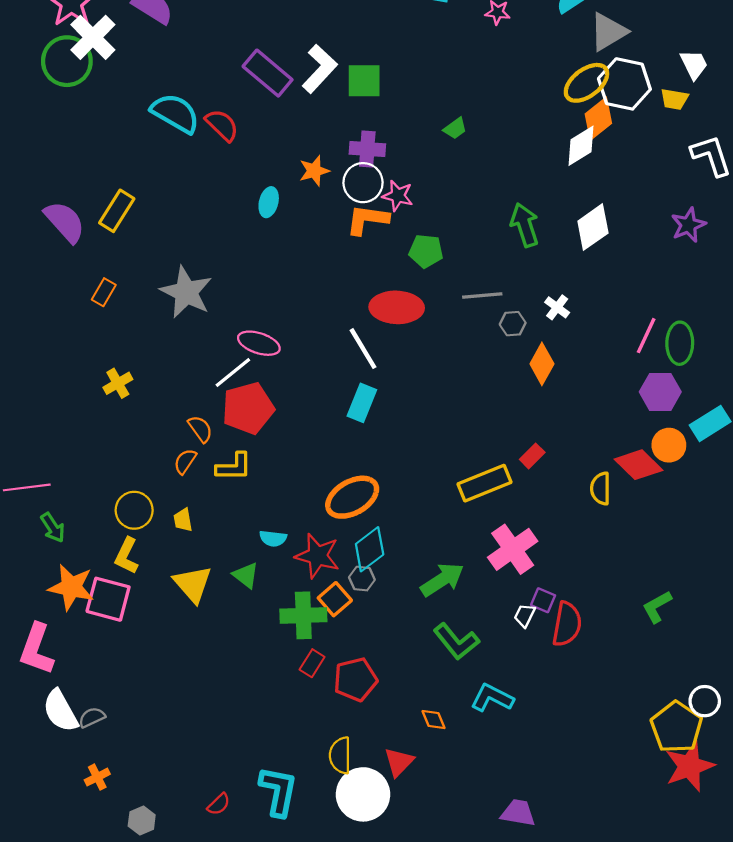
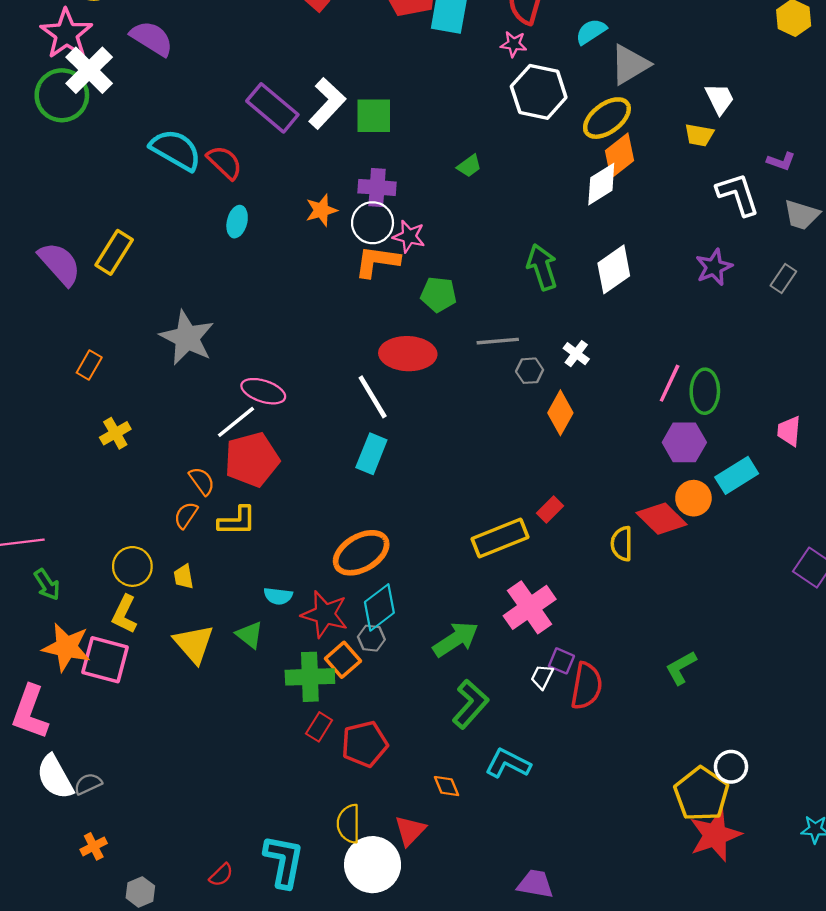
white hexagon: (624, 84) -> (539, 92), moved
cyan ellipse: (269, 202) -> (237, 222), moved
orange rectangle: (104, 292) -> (89, 365), moved
green L-shape: (456, 641) -> (470, 704), turned -99

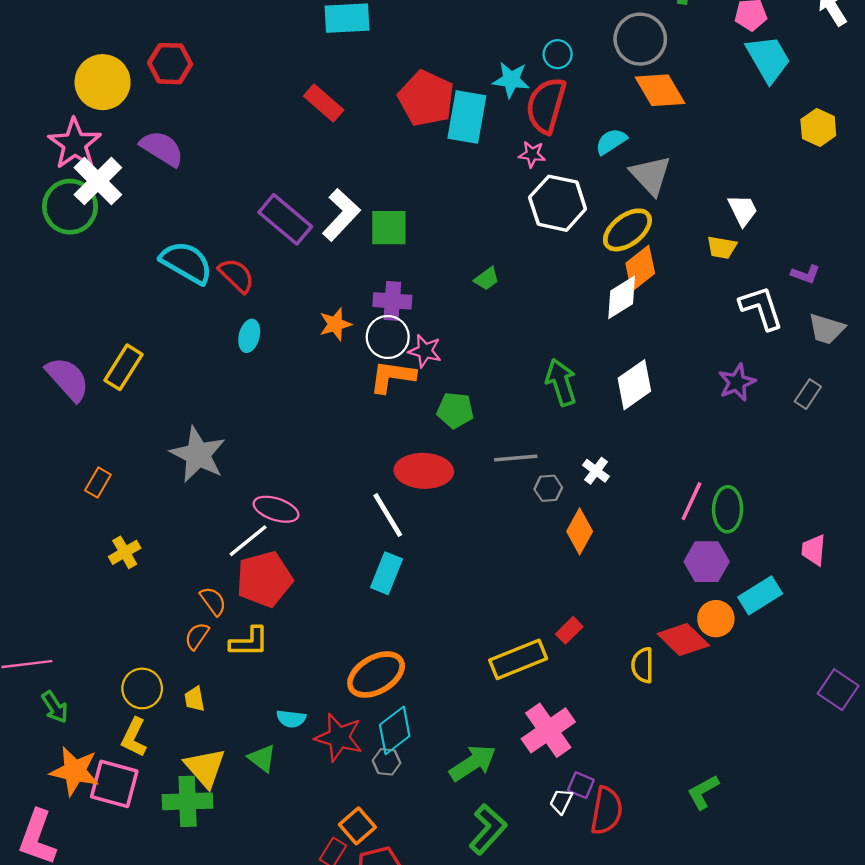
gray triangle: (630, 65) -> (651, 175), turned -42
orange square: (343, 660) -> (357, 826), moved
green cross: (310, 677) -> (188, 801), moved

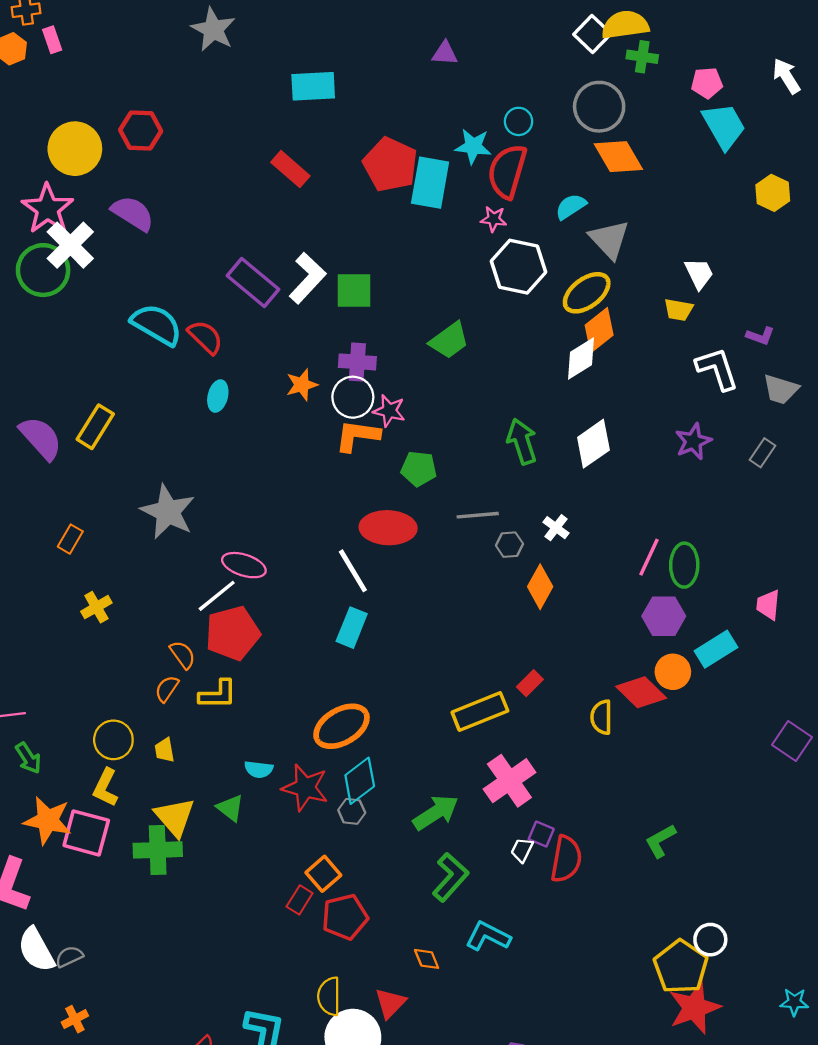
green trapezoid: (487, 279) -> (449, 340), size x1.6

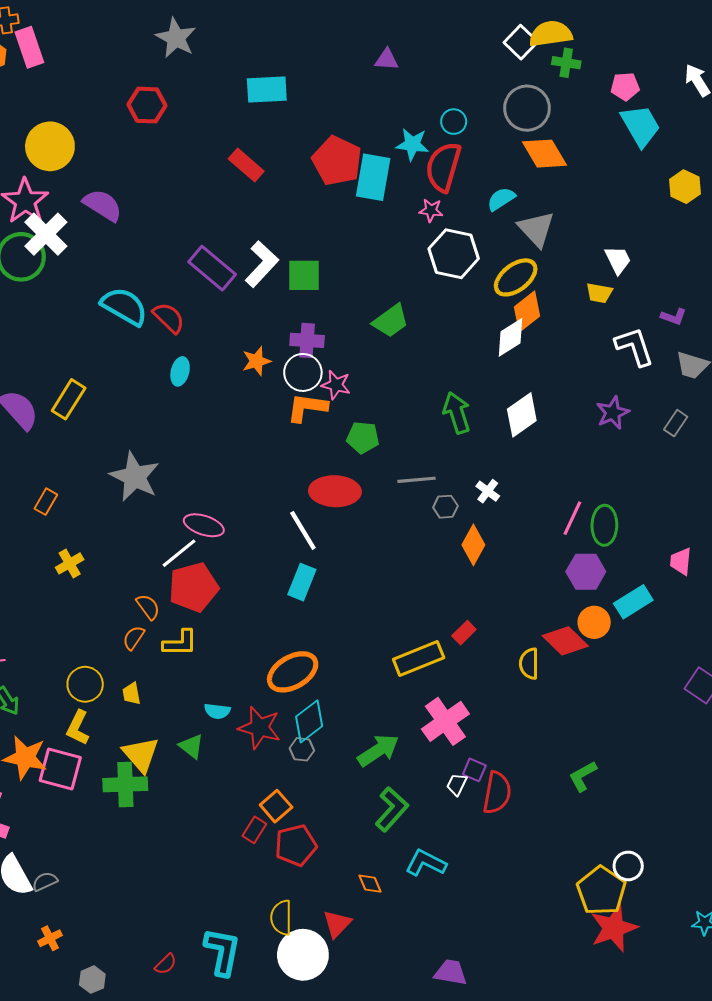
pink rectangle: (52, 40) -> (29, 47), size x1.6
red hexagon: (141, 130) -> (147, 105), moved

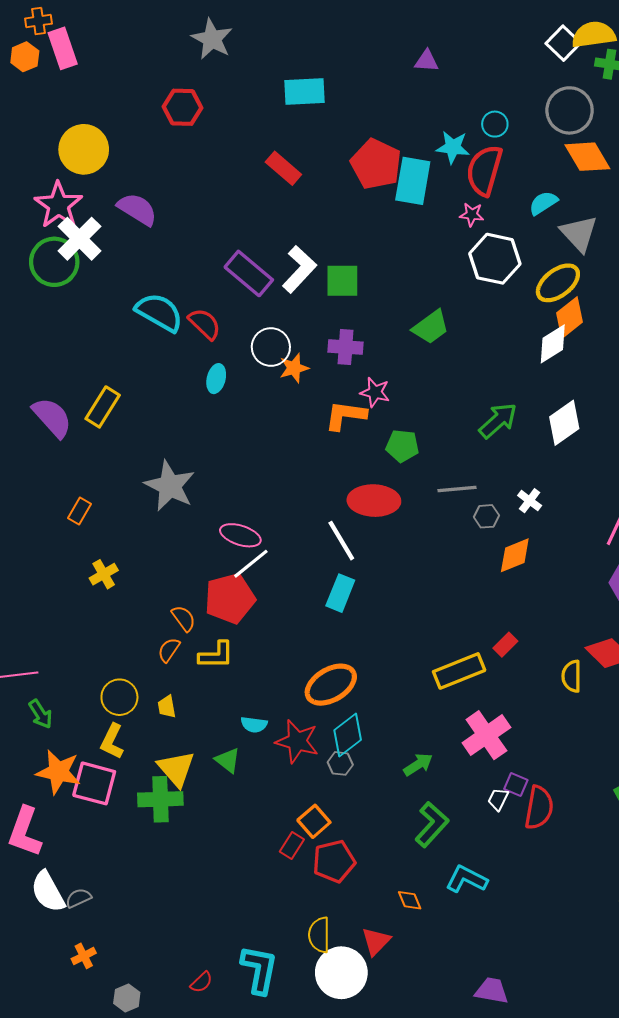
white circle: (303, 372) -> (271, 347), moved
green arrow: (457, 413) -> (498, 421), turned 66
orange diamond: (473, 545) -> (515, 555), turned 39
white line: (179, 553) -> (251, 564), moved
green arrow: (378, 750) -> (418, 765), size x0.7

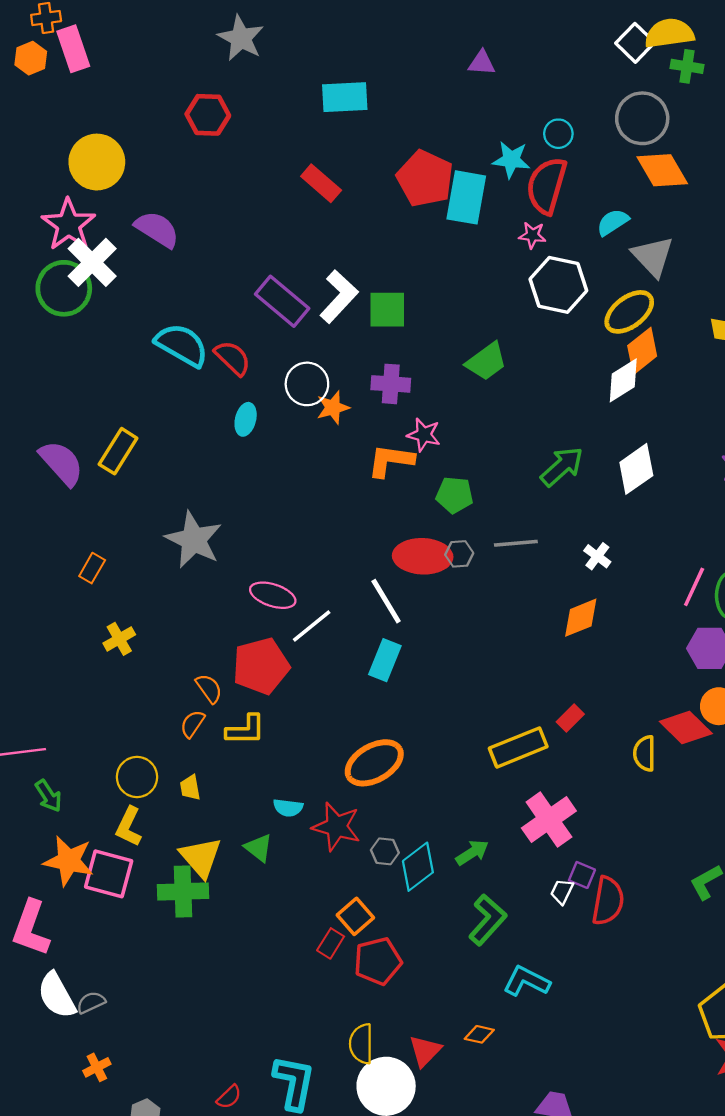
gray hexagon: (486, 516) -> (459, 554), moved
white line: (251, 564) -> (312, 626), moved
cyan diamond: (348, 735) -> (418, 867), moved
orange diamond: (410, 900) -> (479, 1034), moved, turned -55

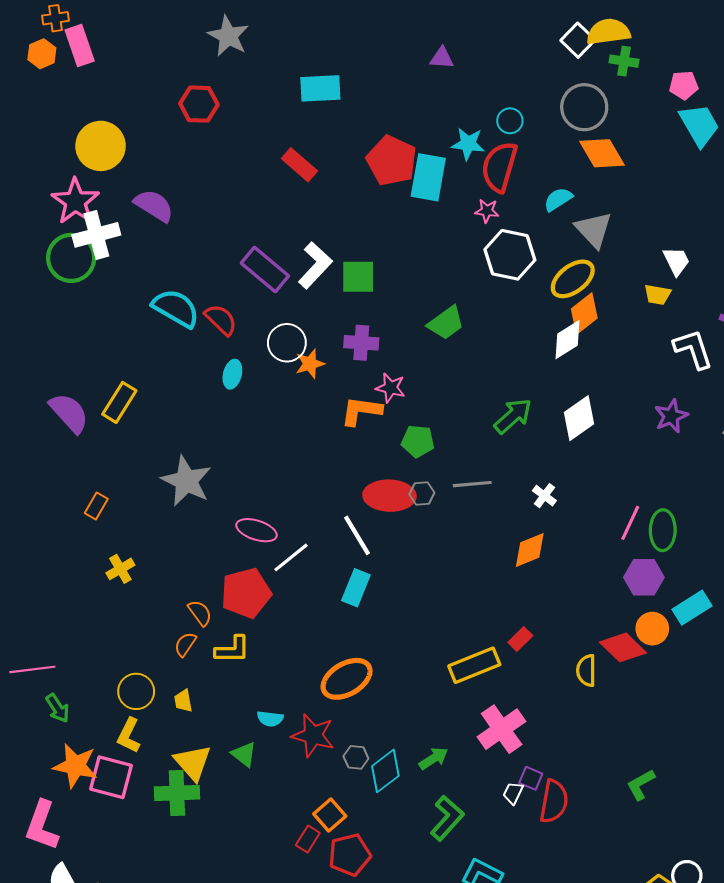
white cross: (92, 262) -> (96, 235), turned 30

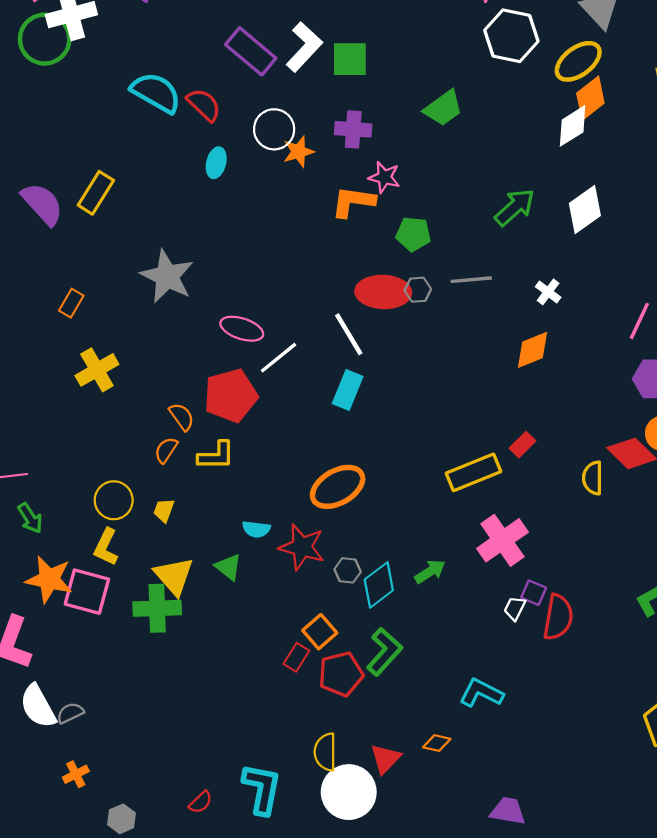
yellow cross: (120, 569) -> (97, 370), size x1.4
yellow trapezoid: (183, 701) -> (164, 510), turned 30
green L-shape: (447, 818) -> (384, 652), moved

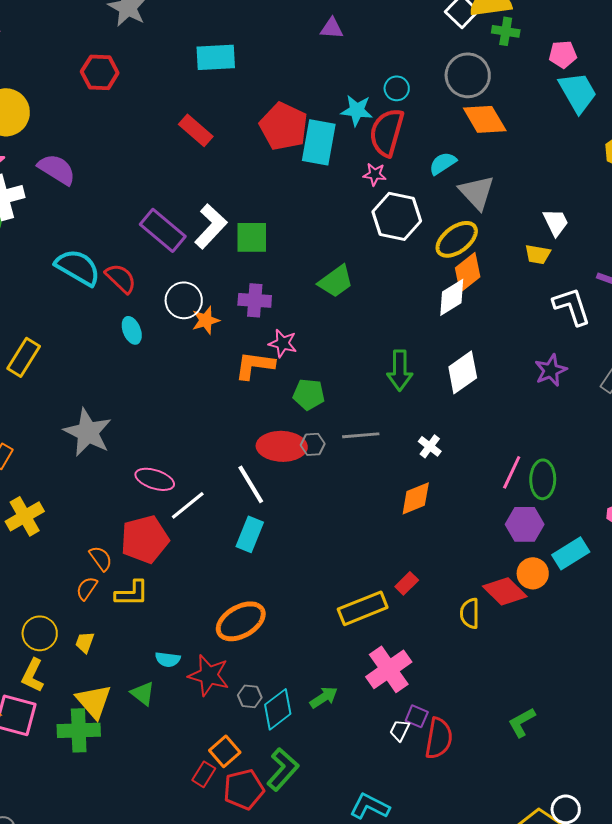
cyan ellipse: (216, 163) -> (132, 330), turned -36
green arrow: (515, 207) -> (400, 370), turned 132

